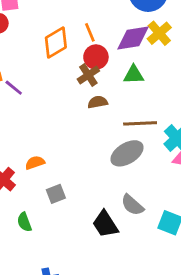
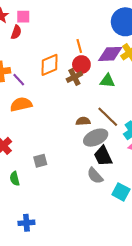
orange diamond: (56, 43) -> (50, 65), moved
brown semicircle: (98, 102) -> (83, 121), moved
brown line: (140, 123) -> (108, 117), turned 40
orange semicircle: (35, 163) -> (21, 104), moved, size x1.5
black trapezoid: (105, 224) -> (103, 156), moved

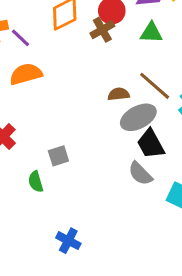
green semicircle: (15, 179) -> (36, 182), moved
blue cross: (26, 223) -> (68, 241), moved, turned 35

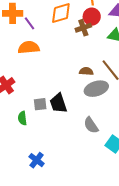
black trapezoid: (151, 144) -> (58, 103), moved

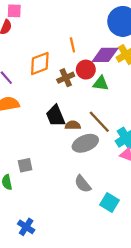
red circle: (92, 17) -> (86, 70), moved
black trapezoid: (58, 103) -> (56, 116), moved

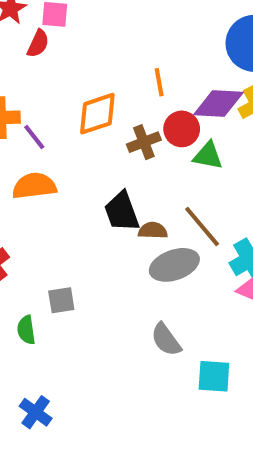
cyan square: (110, 202) -> (214, 376), turned -30
blue cross: (26, 227) -> (36, 412), moved

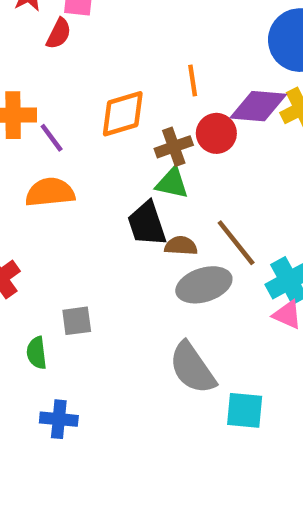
green triangle: (208, 156) -> (172, 183), moved
gray semicircle: (166, 340) -> (192, 368), size x1.4
blue cross: (36, 412) -> (59, 419), moved, turned -32

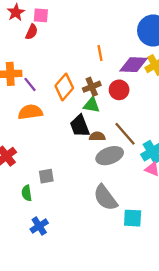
orange diamond: (123, 114) -> (64, 87), moved, turned -30
red circle: (216, 133) -> (119, 90), moved
blue cross: (59, 419) -> (39, 226), turned -36

